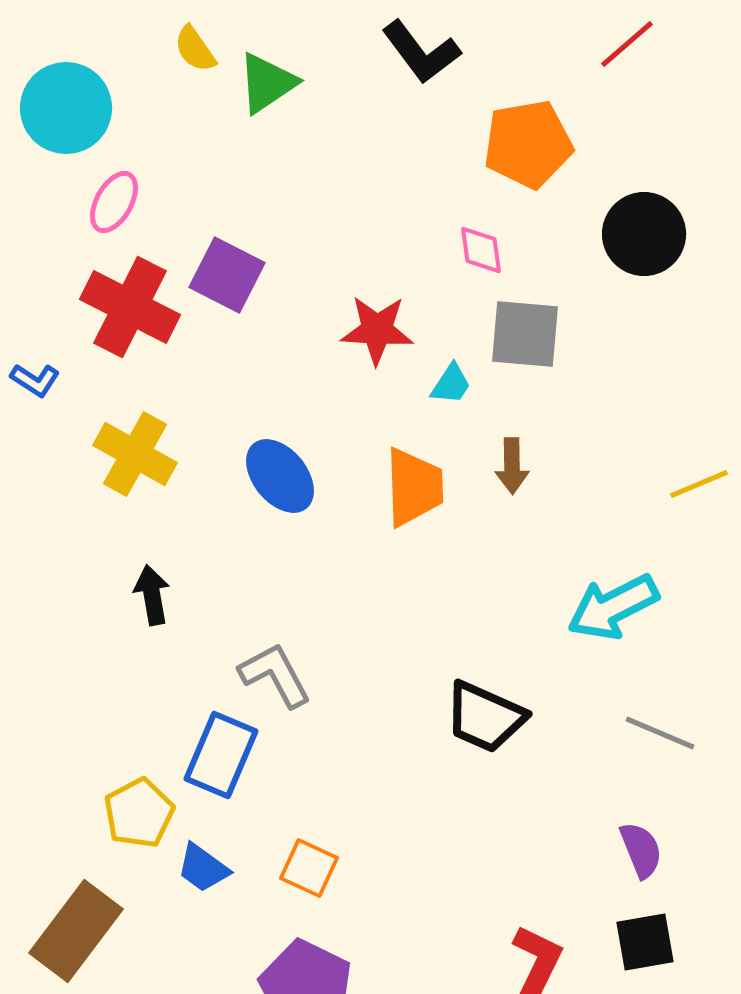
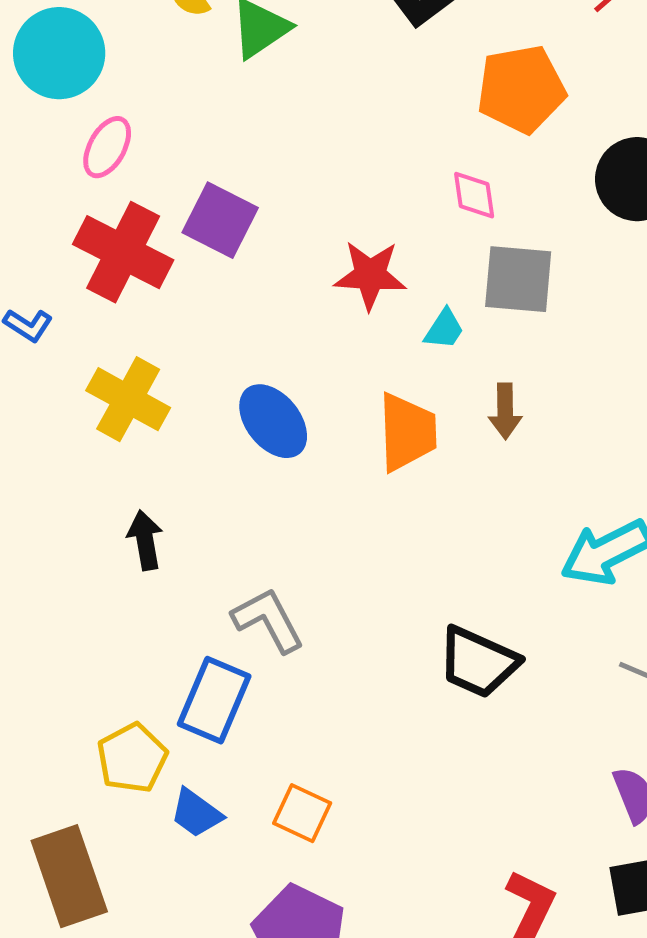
brown rectangle: (76, 931) -> (69, 876), turned -56

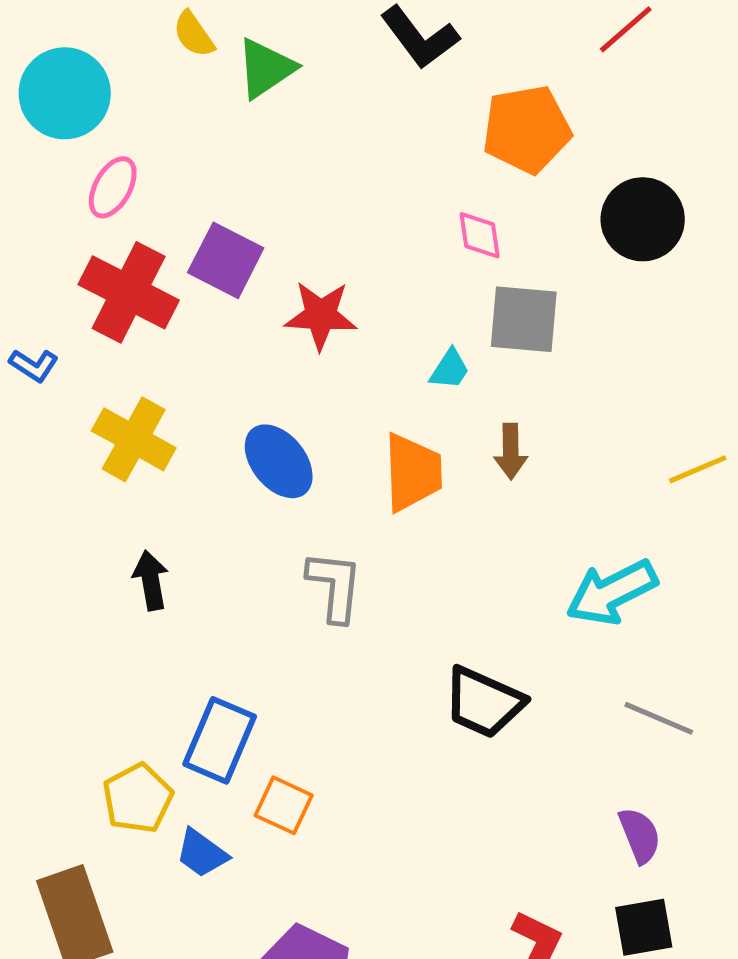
red star: (370, 275) -> (321, 315), moved
gray L-shape: (268, 620) -> (335, 586), moved, turned 34
orange square: (302, 813) -> (284, 805), moved

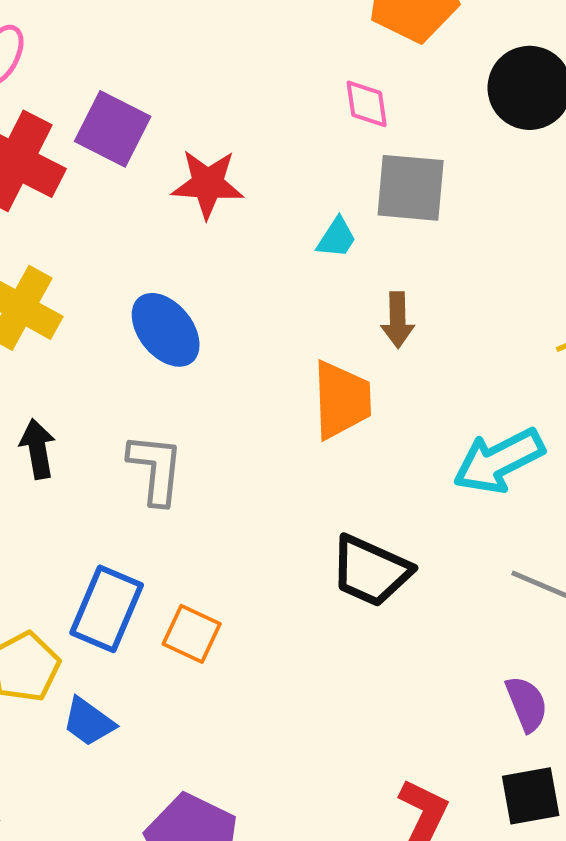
orange trapezoid: (413, 472) -> (342, 400), moved
gray L-shape: (335, 586) -> (156, 469), moved
orange square: (284, 805) -> (192, 634), moved

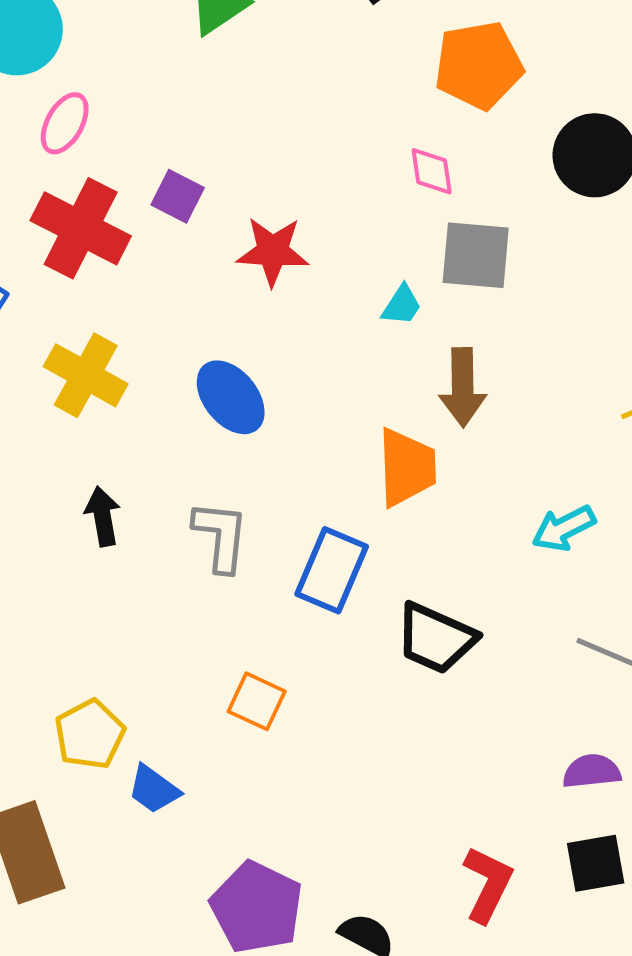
purple square: (113, 129) -> (178, 196), size x0.7
brown arrow: (398, 320) -> (463, 387), size x1.4
cyan arrow: (499, 461) -> (564, 528), size x0.7
blue rectangle: (107, 609) -> (332, 570), moved
purple semicircle: (527, 704) -> (592, 771), turned -74

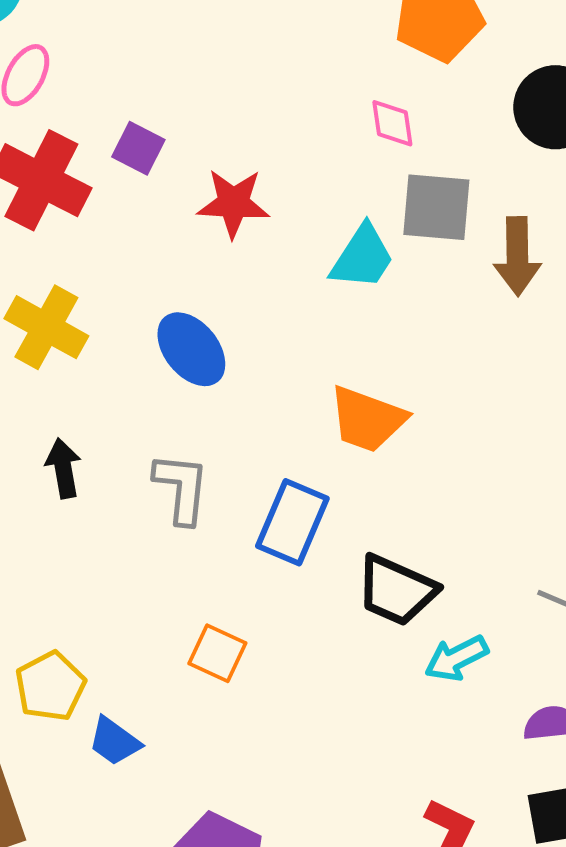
cyan trapezoid: (402, 305) -> (362, 257), size x1.6
brown arrow: (463, 387) -> (517, 256), moved
orange trapezoid: (407, 467) -> (367, 419), turned 112
cyan arrow: (564, 528) -> (456, 658), moved

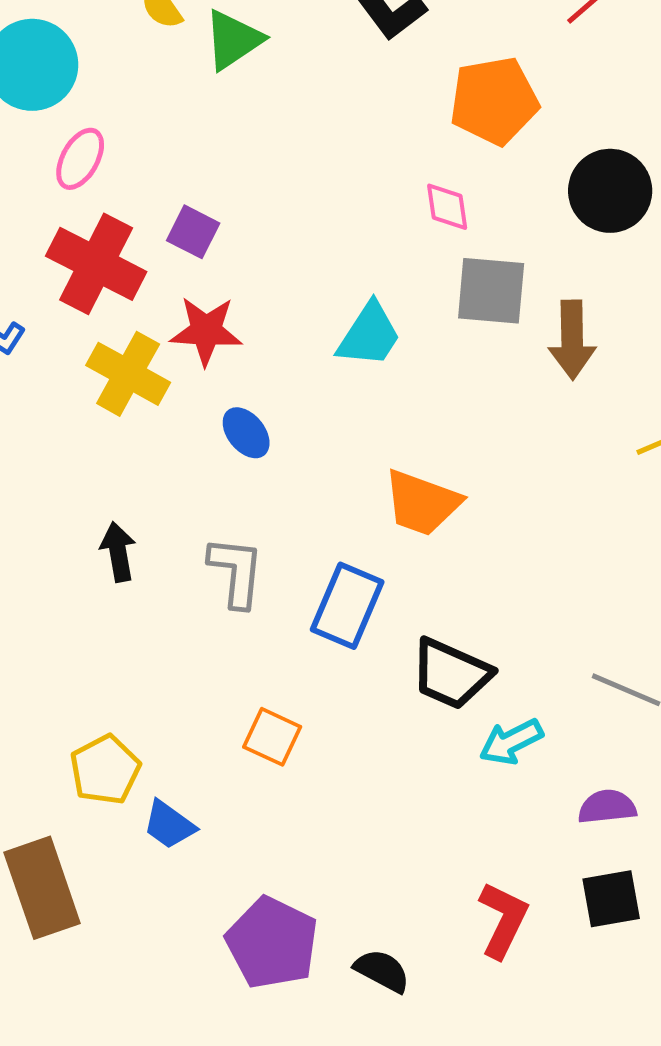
red star: (233, 203) -> (206, 331), moved
cyan trapezoid: (362, 257) -> (369, 335), moved
yellow cross: (46, 327) -> (128, 374), moved
blue ellipse: (191, 349) -> (246, 433), size x0.7

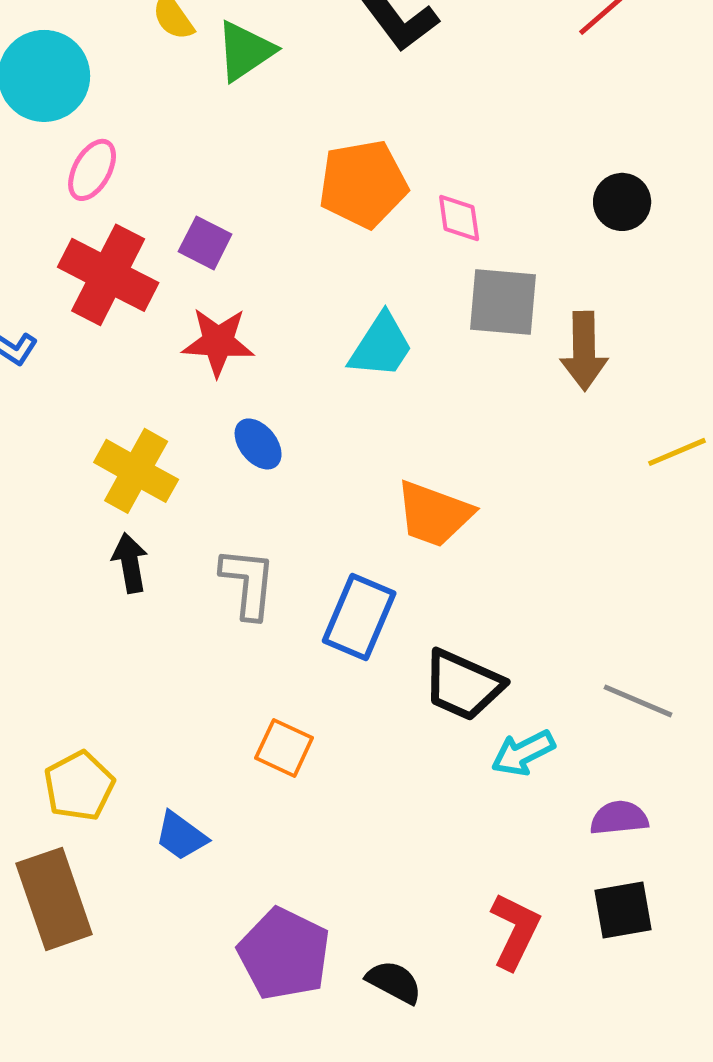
orange pentagon: (494, 101) -> (363, 184), moved
black circle: (610, 191) -> (622, 202), size x0.7
yellow cross: (128, 374) -> (136, 471), moved
yellow pentagon: (105, 770) -> (79, 786), moved

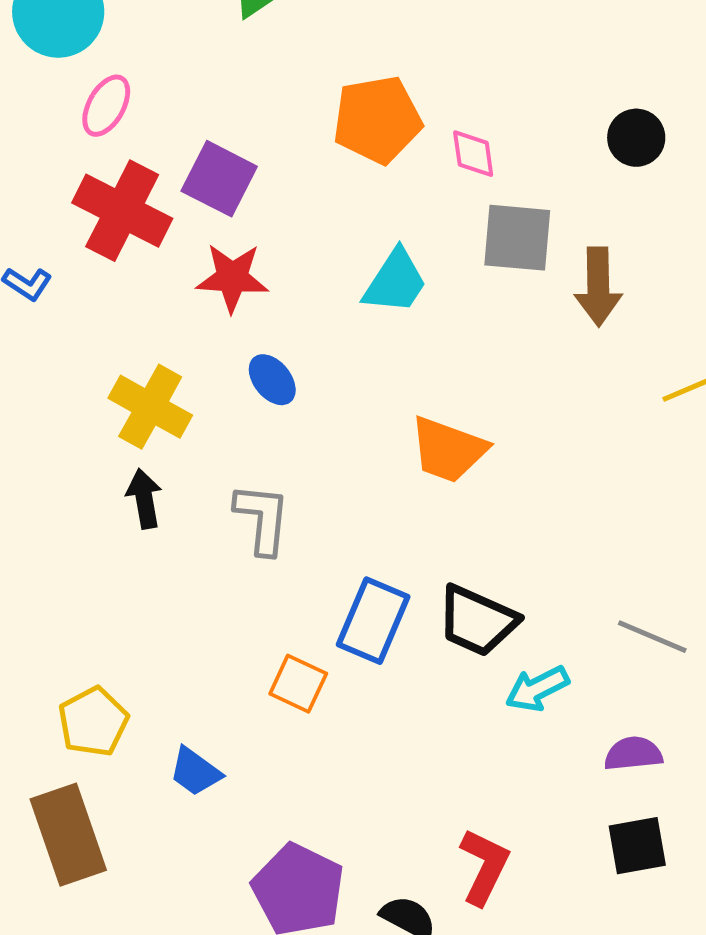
purple square: (205, 243) -> (219, 179), size x1.4
blue rectangle: (359, 617) -> (373, 621), moved
red L-shape: (515, 931) -> (484, 867), moved

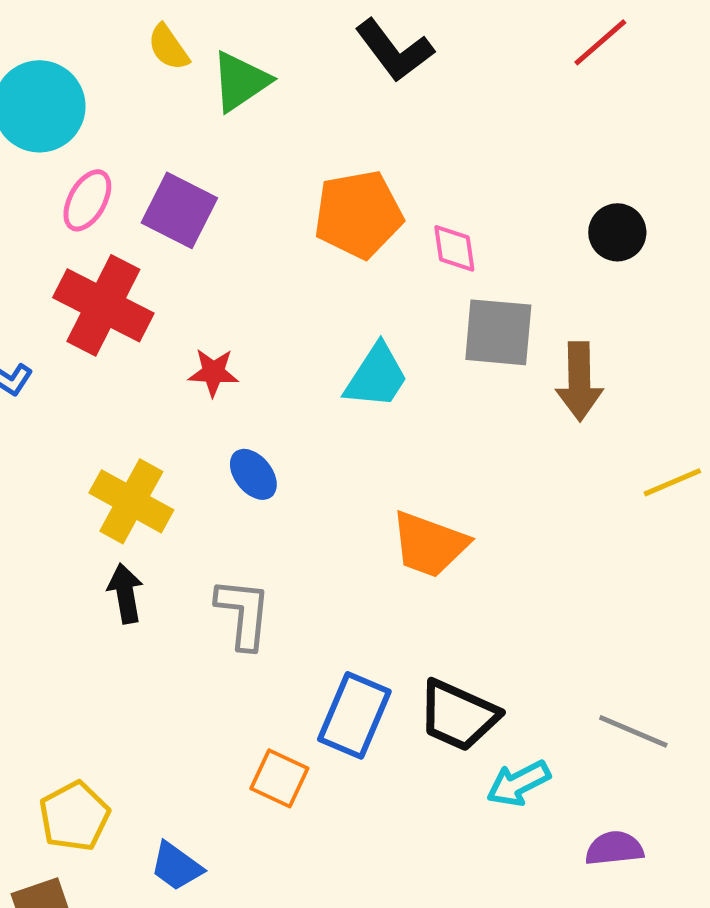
purple square: (219, 179) -> (179, 210), moved
red star: (232, 278) -> (213, 372), size x0.7

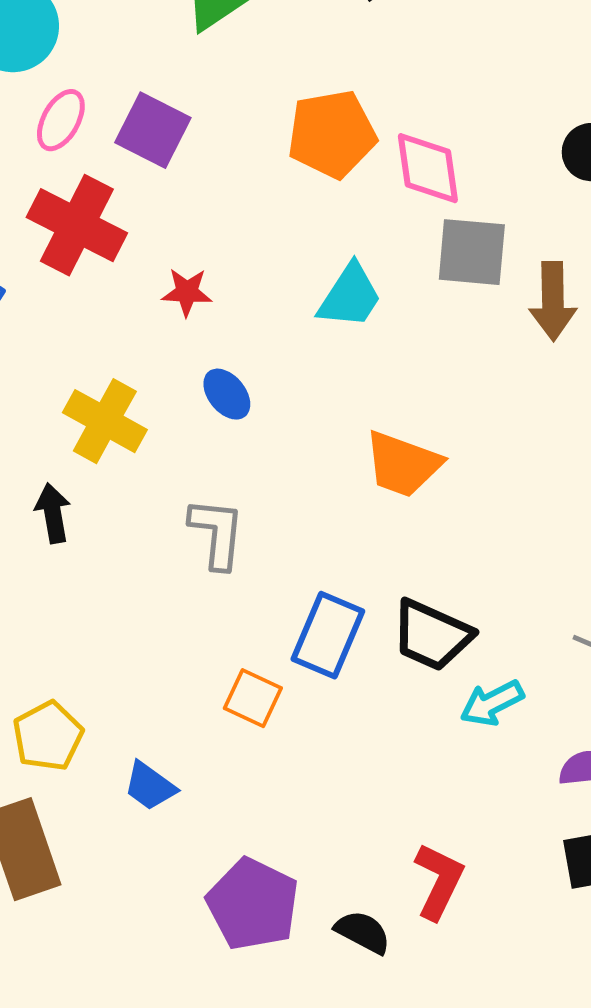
pink diamond: (454, 248) -> (428, 168), size x1.5
black arrow: (125, 593) -> (53, 513), moved

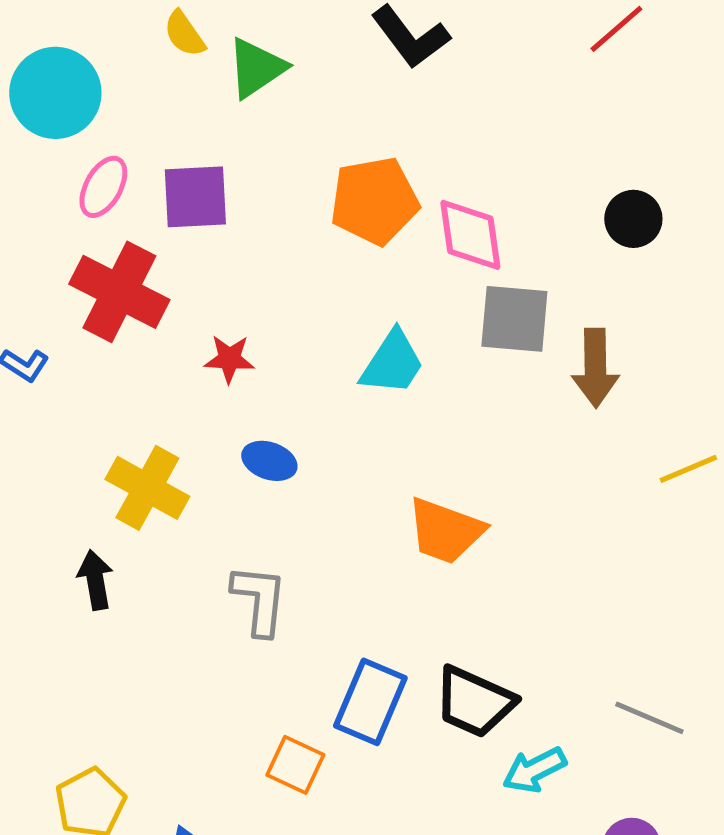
purple square: (153, 130) -> (195, 197), turned -30
blue ellipse: (227, 394) -> (269, 461), turned -32

